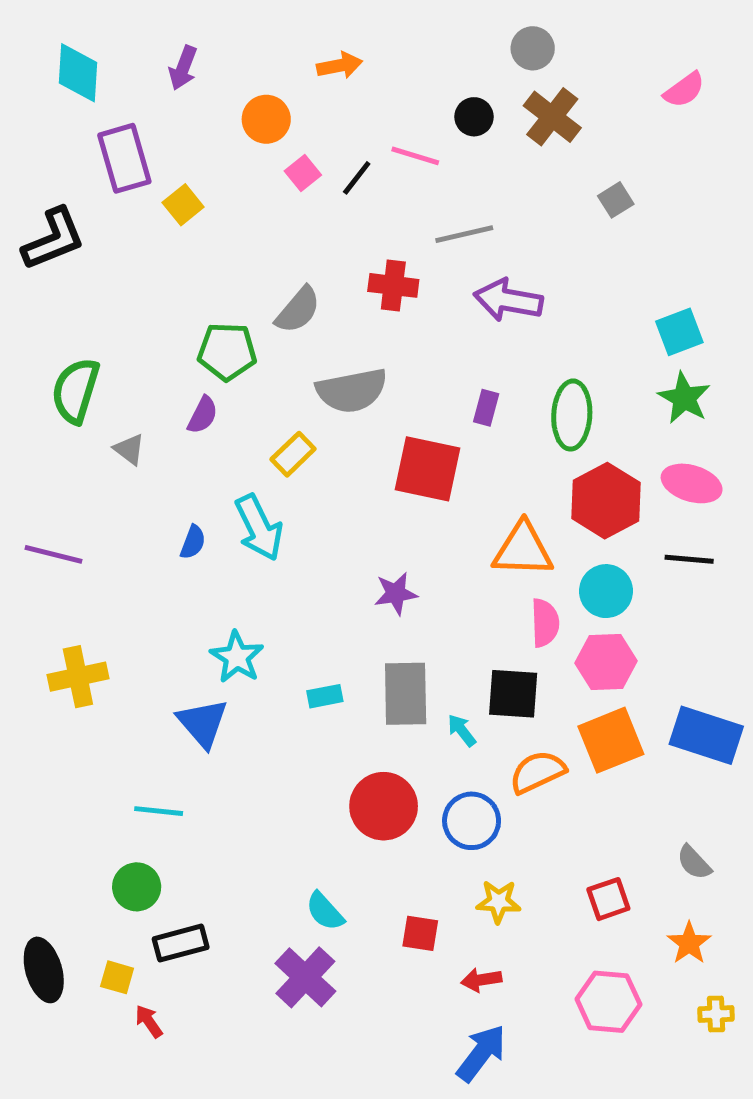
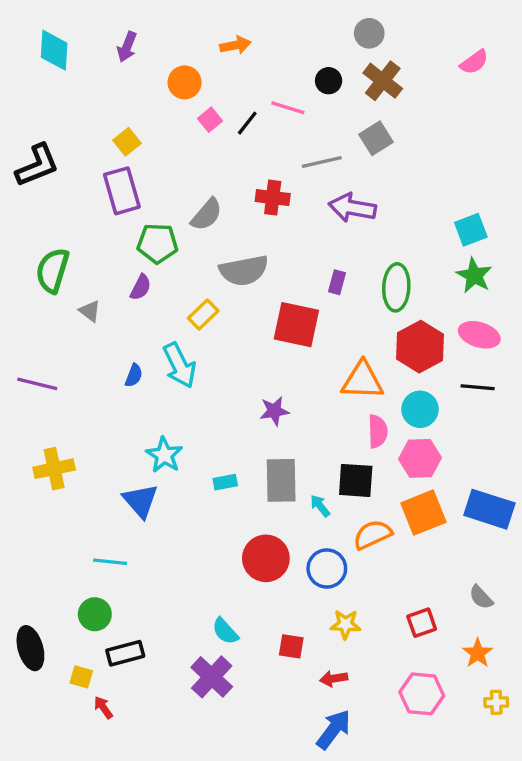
purple rectangle: (124, 158) -> (122, 191), moved
gray square: (616, 200) -> (376, 138), moved, size x1.4
black ellipse: (44, 970) -> (30, 648), moved

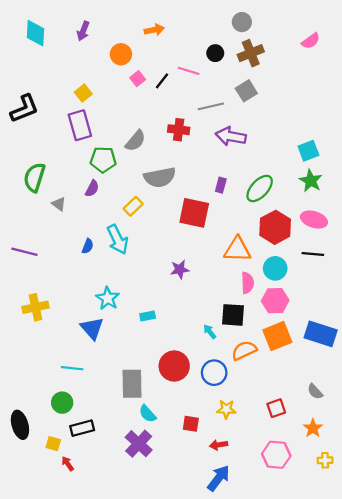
brown cross: (383, 81) -> (251, 53), turned 30
green ellipse: (396, 287) -> (260, 188), turned 40
gray rectangle: (281, 480) -> (132, 384), moved

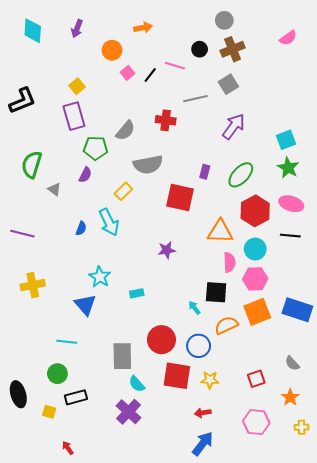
purple arrow: (231, 136) -> (234, 126), moved, turned 116
red square: (191, 424) -> (177, 376), moved, size x1.8
red arrow: (68, 464) -> (68, 448), moved

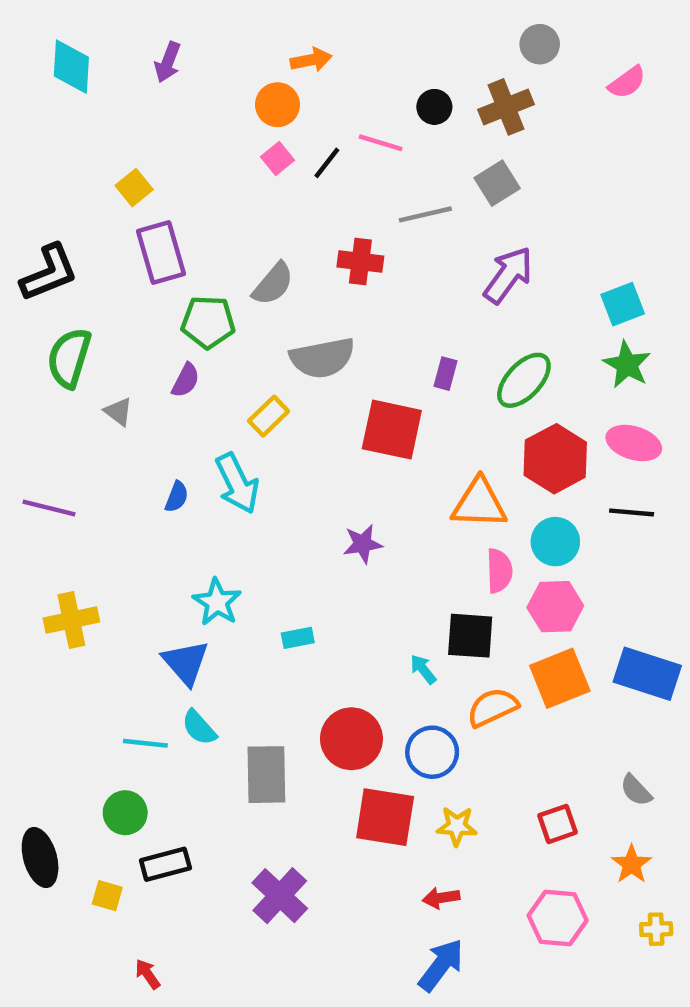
gray circle: (224, 20) -> (540, 44), moved
orange circle: (112, 50) -> (278, 105), moved
yellow square: (77, 86) -> (134, 188), moved
black L-shape: (22, 101) -> (49, 273), moved
cyan semicircle: (137, 384) -> (199, 728), moved

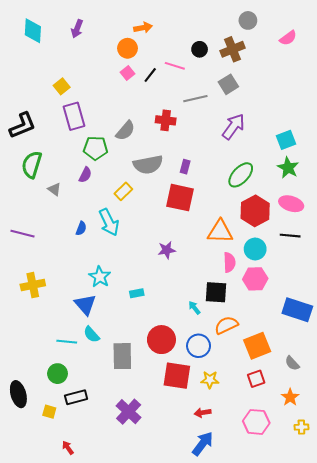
purple rectangle: (446, 374) -> (185, 167), moved
orange square: (560, 678) -> (257, 346), moved

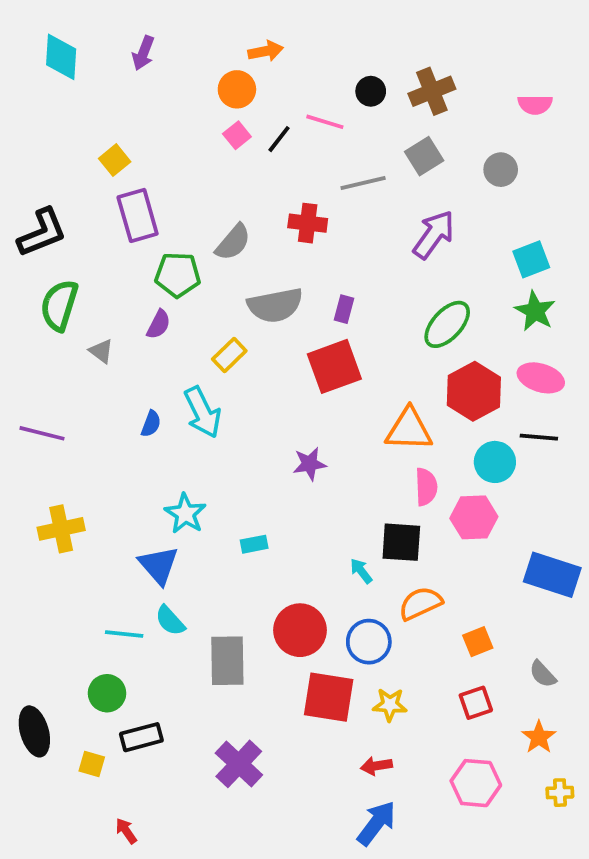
gray circle: (248, 20) -> (501, 170), moved
pink semicircle: (288, 38) -> (535, 105), moved, turned 36
red square: (180, 198) -> (334, 366), turned -32
cyan circle: (255, 249) -> (495, 462), moved
orange square: (257, 346) -> (478, 642), size x0.6

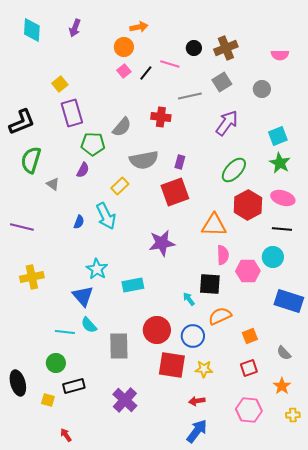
cyan circle: (495, 462) -> (273, 257), moved
purple star: (310, 464) -> (162, 243), size x1.5
cyan rectangle: (254, 544) -> (133, 285), size x1.5

